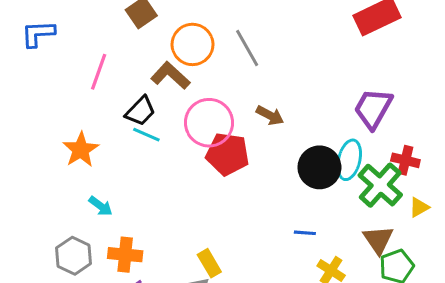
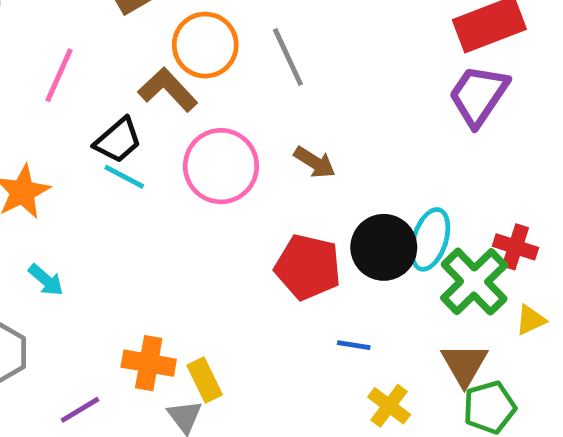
purple trapezoid: (373, 108) -> (478, 95), moved
red pentagon: (227, 154) -> (308, 267), moved
orange cross: (125, 255) -> (149, 363), moved

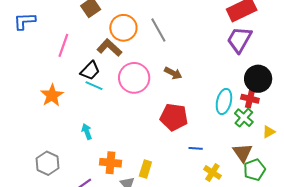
black circle: (384, 247) -> (258, 79), moved
red cross: (515, 247) -> (250, 99), moved
cyan arrow: (46, 280) -> (87, 132), moved, turned -147
green cross: (474, 282) -> (244, 118), size x0.7
yellow rectangle: (205, 380) -> (145, 169), moved, turned 48

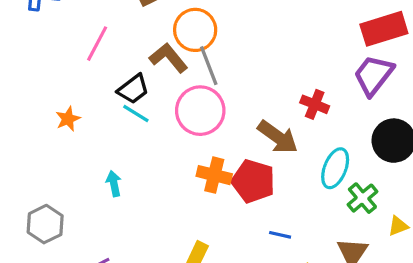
gray line: (158, 30) -> (209, 66), moved
brown arrow: (173, 73) -> (278, 137), moved, size x1.5
orange star: (52, 95) -> (68, 119), size x0.7
red cross: (250, 99) -> (315, 104), moved
orange cross: (111, 163) -> (214, 175), moved

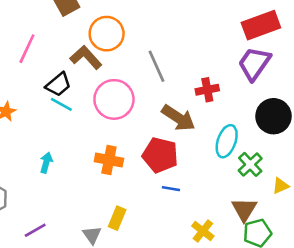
gray line: (209, 66) -> (156, 66), moved
red cross: (315, 104) -> (207, 90), turned -30
orange cross: (214, 175) -> (109, 160), moved
cyan arrow: (114, 184) -> (46, 163), turned 30
blue line: (280, 235) -> (171, 189), moved

